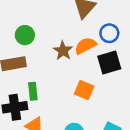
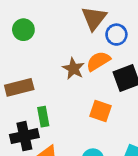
blue circle: (109, 33) -> (116, 35), moved
green circle: (25, 35) -> (23, 30), moved

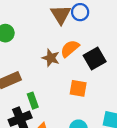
blue circle: (116, 35) -> (80, 12), moved

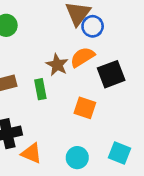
blue circle: (80, 12) -> (93, 26), moved
green rectangle: (33, 101) -> (40, 89), moved

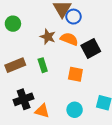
orange semicircle: (82, 57) -> (69, 39), turned 60
brown star: (57, 65) -> (48, 37), moved

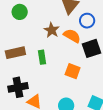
blue circle: (74, 17) -> (87, 21), moved

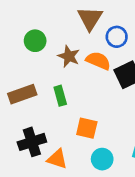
green circle: (20, 12) -> (35, 41), moved
orange square: (73, 71) -> (87, 128), moved

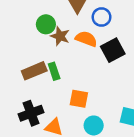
green circle: (35, 41) -> (46, 24), moved
brown rectangle: (22, 94) -> (34, 71), moved

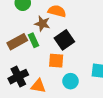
brown star: (60, 36) -> (42, 24), moved
black square: (113, 50) -> (64, 40), moved

